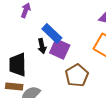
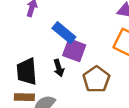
black arrow: (42, 46) -> (59, 68), moved

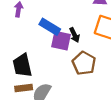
black arrow: (59, 68) -> (74, 35), moved

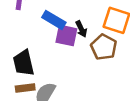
brown pentagon: (84, 63) -> (104, 47), moved

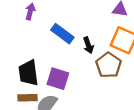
purple square: (66, 35) -> (58, 79), moved

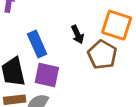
blue rectangle: (62, 34) -> (37, 44), moved, turned 35

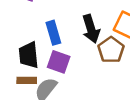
black arrow: (77, 34) -> (91, 29), size x1.6

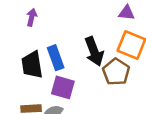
black trapezoid: (29, 55) -> (32, 65), moved

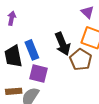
purple triangle: (127, 13) -> (87, 12), turned 40

